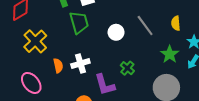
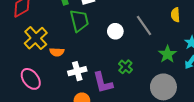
yellow semicircle: (176, 23) -> (175, 15), moved
white cross: (80, 64) -> (77, 71), moved
orange semicircle: (58, 66) -> (57, 52), moved, turned 104

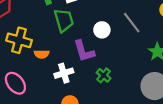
yellow cross: (36, 38) -> (19, 40), turned -30
green cross: (125, 67) -> (104, 75), moved
purple L-shape: (103, 83) -> (84, 51), moved

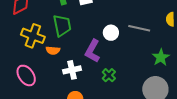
green trapezoid: (64, 20) -> (62, 25), moved
gray line: (132, 23) -> (139, 28), turned -45
purple L-shape: (84, 51) -> (93, 51), turned 40

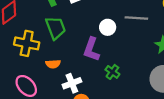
orange semicircle: (53, 50) -> (53, 64), moved
white cross: (72, 70) -> (72, 83), moved

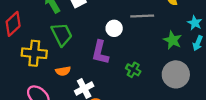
green cross: (112, 72) -> (133, 70), moved

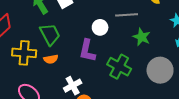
green star: (173, 40) -> (142, 37), moved
green cross: (133, 70) -> (119, 67), size x1.6
orange semicircle: (63, 71) -> (51, 59), moved

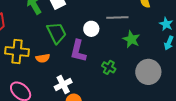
green trapezoid: (50, 34) -> (56, 33), moved
green cross: (119, 67) -> (109, 67), size x0.6

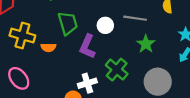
green cross: (109, 67) -> (117, 70), size x1.5
white cross: (63, 85) -> (87, 83), moved

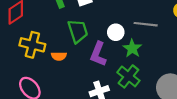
green star: (146, 44) -> (132, 48), moved

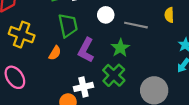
white circle: (116, 32) -> (106, 15), moved
orange semicircle: (59, 56) -> (55, 53), moved, turned -64

